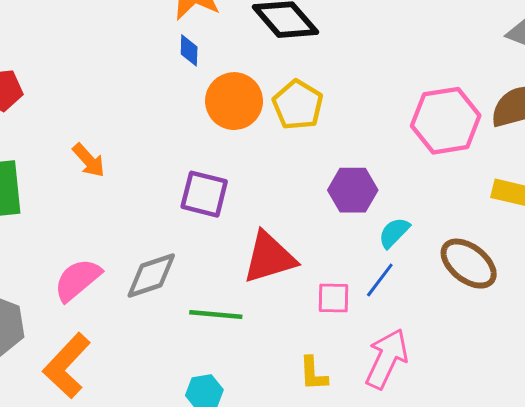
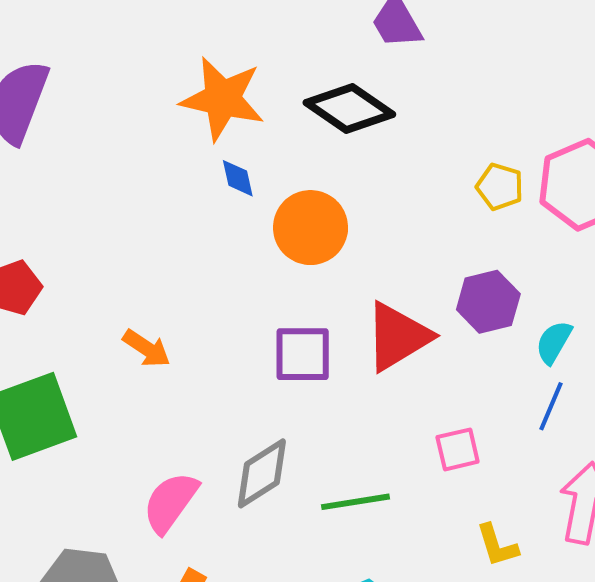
yellow pentagon: (298, 105) -> (500, 187), moved, size x0.7
red triangle: (269, 258) -> (398, 337), moved
pink square: (334, 298) -> (458, 449), moved

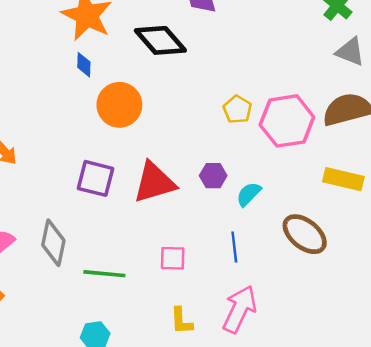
purple hexagon: (488, 302) -> (213, 176), size x0.7
cyan semicircle: (554, 342) -> (249, 194), moved
blue line: (551, 406) -> (234, 247), turned -44
gray diamond: (262, 473) -> (53, 243), turned -60

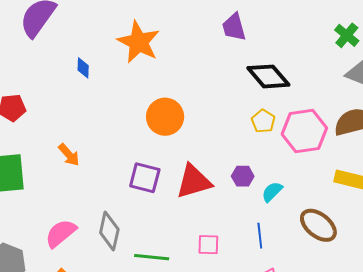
black diamond: (160, 40) -> (268, 76), moved
blue diamond: (84, 65) -> (83, 68), moved

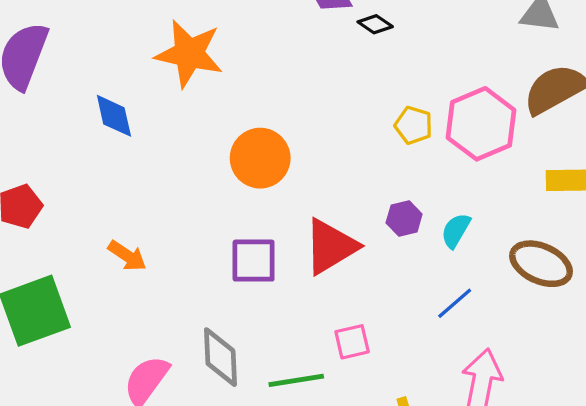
blue diamond: (83, 68) -> (114, 116), size x1.4
black diamond: (268, 76) -> (375, 24), moved, size x0.5
blue line: (260, 236) -> (455, 303), turned 70
pink square: (208, 245) -> (352, 342), moved

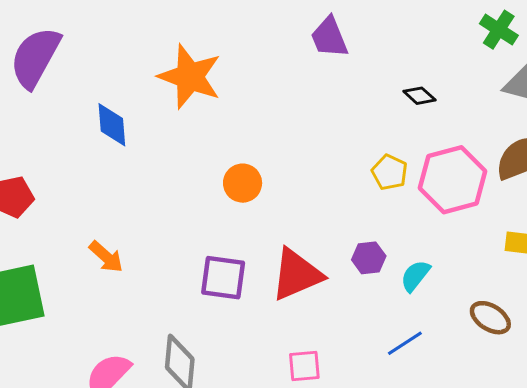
black diamond: (375, 24) -> (419, 96), moved
orange circle: (260, 158) -> (243, 183), size x0.7
brown ellipse: (541, 264) -> (490, 318), size x0.7

